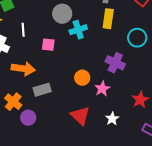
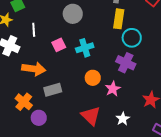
cyan cross: (78, 30) -> (85, 48), moved
cyan circle: (137, 38) -> (132, 38), moved
pink square: (48, 45) -> (59, 45), turned -32

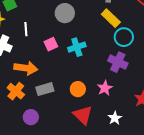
yellow rectangle: (119, 19) -> (111, 18), turned -54
orange circle: (93, 78) -> (78, 89), moved
orange cross: (24, 102) -> (16, 91), moved

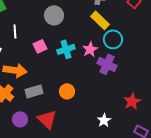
pink star: (105, 88) -> (90, 49), moved
red triangle: (83, 115) -> (47, 119), moved

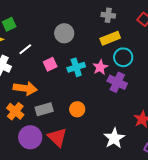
yellow rectangle: (100, 20) -> (110, 38), turned -66
white line: (15, 31) -> (25, 49), turned 56
purple circle: (20, 119) -> (30, 137), size x1.5
white star: (104, 120) -> (114, 138), size x1.5

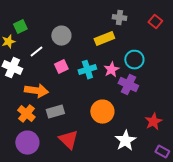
gray circle: (64, 33) -> (61, 36), moved
yellow rectangle: (110, 38) -> (104, 39), moved
orange circle: (77, 109) -> (102, 112), moved, size x1.5
purple circle: (30, 137) -> (27, 143), moved

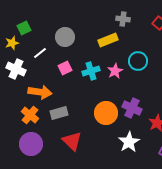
purple cross: (128, 85) -> (132, 108), moved

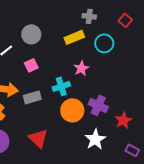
cyan circle: (138, 61) -> (104, 43), moved
cyan cross: (91, 71) -> (61, 86), moved
gray rectangle: (59, 113) -> (32, 97), moved

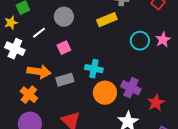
cyan circle: (104, 43) -> (140, 41), moved
pink star: (81, 68) -> (163, 40), moved
cyan cross: (61, 86) -> (94, 69), turned 30

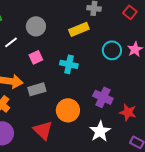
cyan cross: (94, 69) -> (69, 64), moved
orange circle: (105, 93) -> (68, 110), moved
red star: (156, 103) -> (128, 112), turned -30

